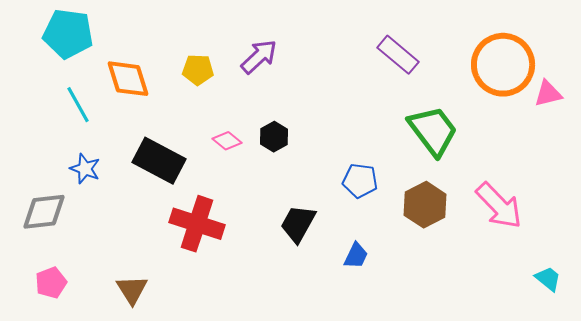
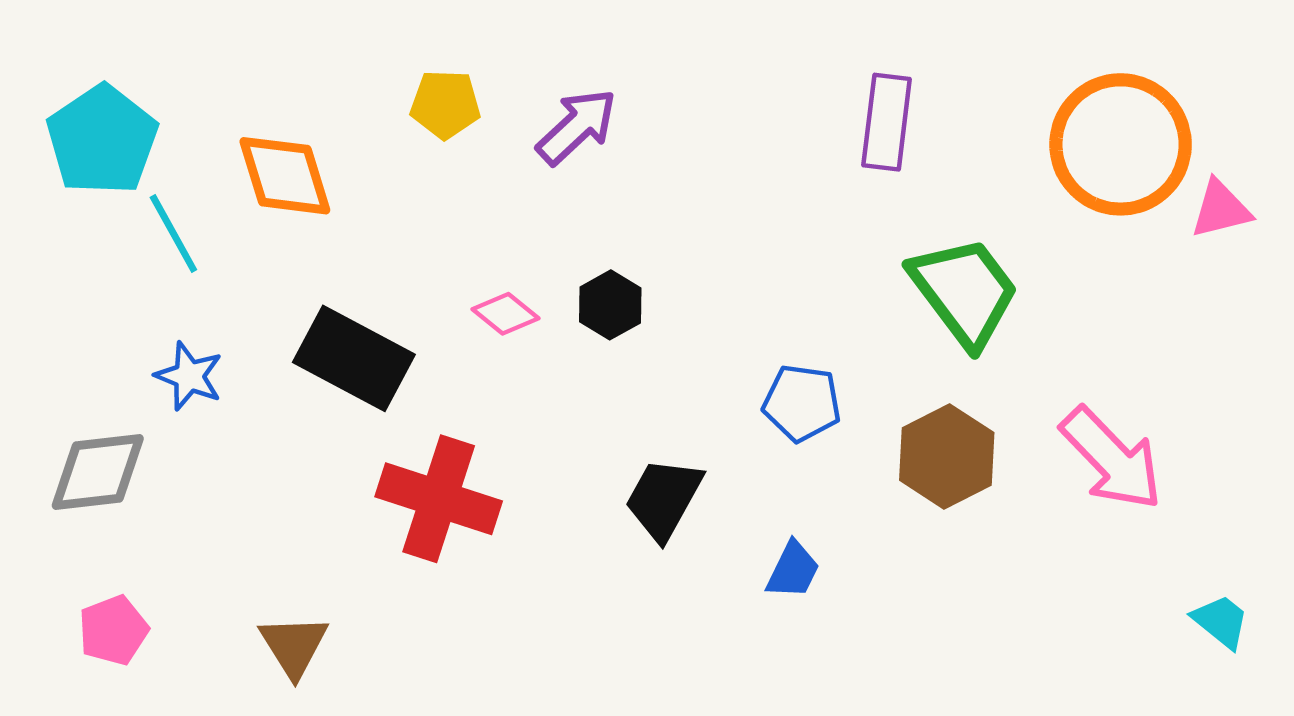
cyan pentagon: (68, 34) -> (102, 140), moved, turned 30
purple rectangle: (398, 55) -> (887, 122), turned 57
yellow pentagon: (198, 70) -> (445, 104), moved

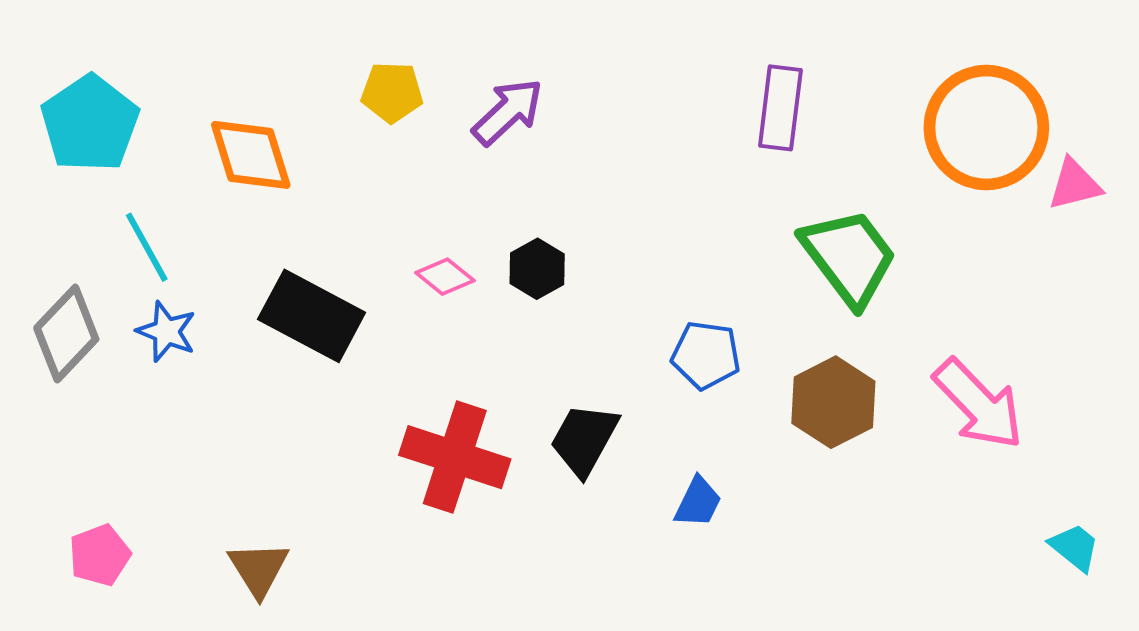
cyan line: (173, 234) -> (147, 247), moved
gray diamond: (98, 472) -> (66, 333), moved, turned -40
red cross: (439, 499) -> (455, 457), moved

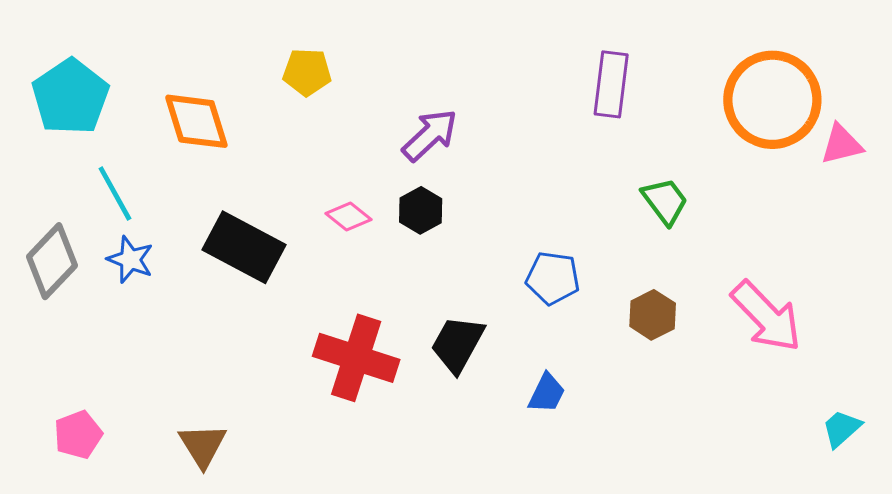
purple arrow: (508, 112) -> (430, 135), moved
green trapezoid: (849, 257) -> (665, 201), size x0.6
brown hexagon: (833, 402) -> (653, 315), size x0.7
cyan trapezoid: (1075, 547) -> (842, 429), turned -81

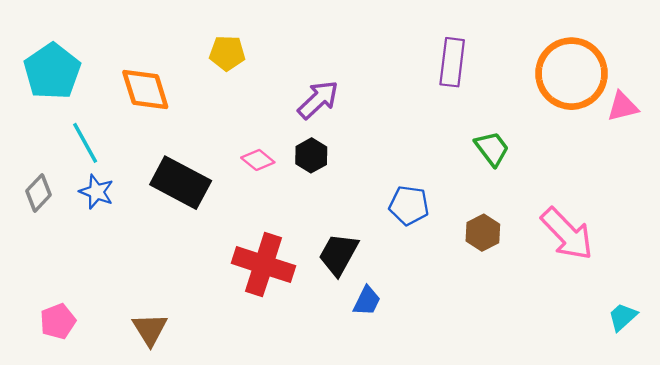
gray diamond: (52, 261) -> (38, 193), size x0.7
blue trapezoid: (547, 393) -> (367, 301), moved

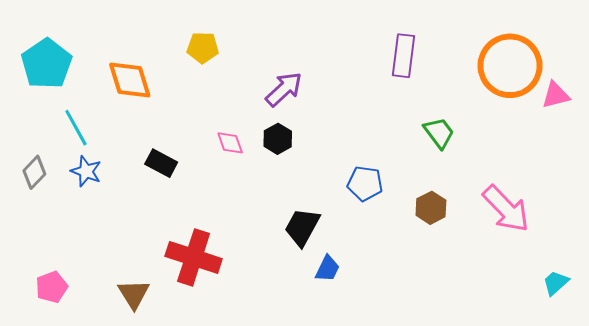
pink diamond: (258, 160) -> (230, 143), turned 32
black rectangle: (181, 183) -> (161, 163), size x0.6
red cross: (264, 265) -> (194, 257), moved

